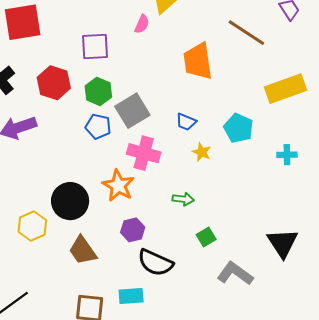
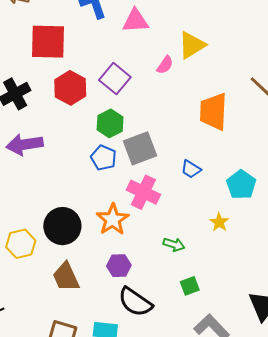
purple square: (95, 47) -> (115, 79), turned 32
red hexagon: (54, 83) -> (70, 88), moved
yellow star: (202, 152) -> (219, 222), moved

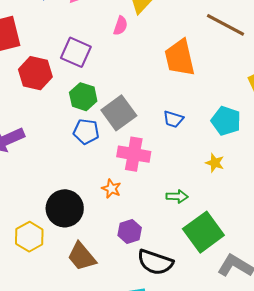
orange star: (113, 219) -> (111, 189), size x0.6
green square: (190, 286) -> (203, 232), size x2.0

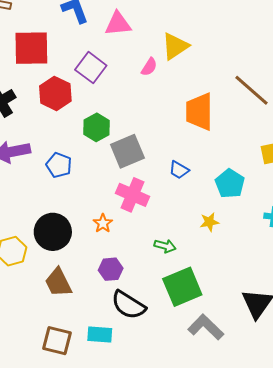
purple square: (76, 52) -> (91, 68), moved
blue pentagon: (86, 132) -> (59, 165), moved
yellow star: (215, 163) -> (209, 222), turned 30

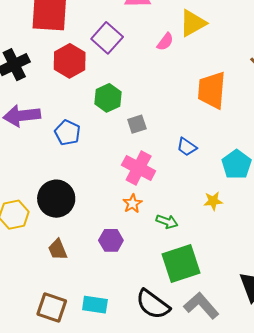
gray square: (127, 151) -> (137, 124), size x0.6
orange star: (103, 223) -> (132, 204), moved
brown trapezoid: (58, 283) -> (58, 250), size x0.7
black semicircle: (128, 305) -> (153, 304), moved

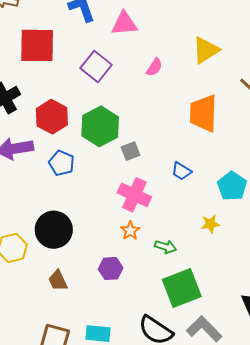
yellow triangle: (193, 23) -> (206, 50), moved
red hexagon: (70, 61) -> (52, 117), moved
green hexagon: (108, 98) -> (100, 126), size x1.4

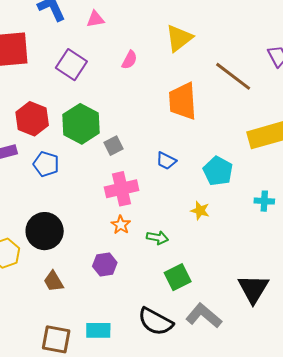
pink triangle: (124, 23) -> (95, 19), size x0.7
pink cross: (134, 195) -> (122, 189), turned -32
yellow star: (210, 224) -> (200, 211), turned 30
green square: (182, 288) -> (178, 277), size x0.7

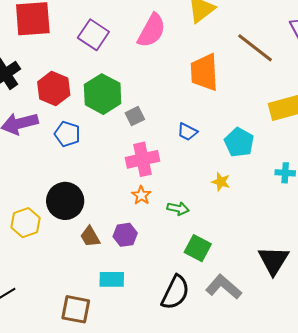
pink semicircle: (129, 60) -> (152, 31), size x1.8
green square: (178, 277) -> (198, 248), turned -36
brown trapezoid: (53, 281) -> (90, 237), moved
black semicircle: (156, 322) -> (175, 292), turned -93
cyan rectangle: (98, 330) -> (112, 279), moved

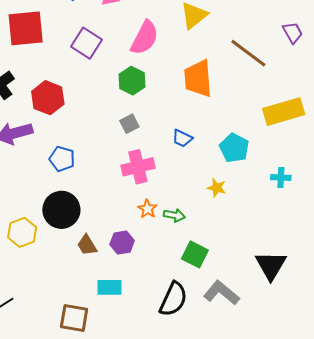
green hexagon: (103, 94) -> (132, 81), moved, size x0.7
blue pentagon: (67, 134) -> (62, 159), moved
orange star: (141, 195) -> (147, 209), moved

